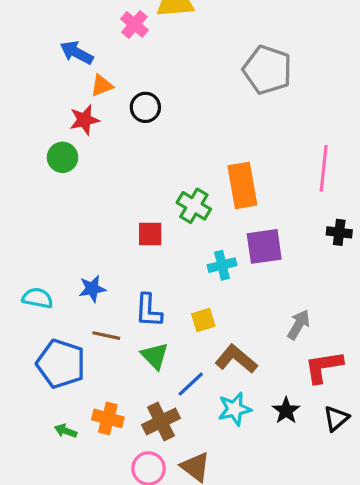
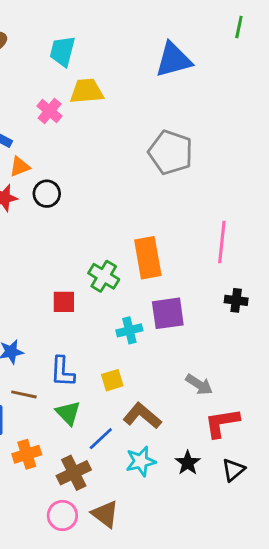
black circle: (145, 107) -> (47, 194), moved
gray arrow: (299, 325) -> (199, 384), turned 92
orange cross: (108, 418) -> (27, 454), moved, turned -32

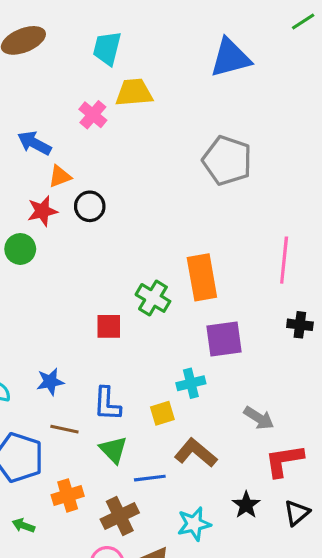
green line: (239, 27) -> (303, 21), turned 45
cyan cross: (129, 330) -> (191, 383), moved
blue line: (101, 439) -> (150, 478), turned 36
cyan star: (141, 461) -> (194, 524), moved

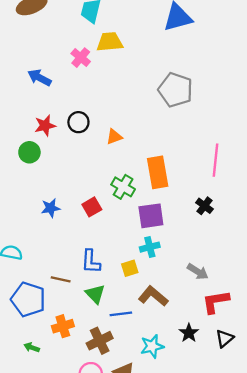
orange triangle: (60, 176) -> (114, 137), moved
black cross: (300, 325) -> (204, 206), moved, turned 30
red square: (109, 326) -> (92, 207), turned -30
purple square: (224, 339) -> (151, 216), moved
blue star: (50, 382) -> (51, 208), moved

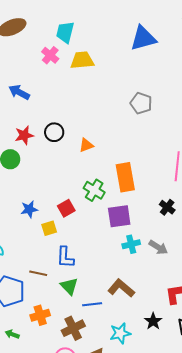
pink cross: (81, 58) -> (50, 55), moved
gray pentagon: (175, 90) -> (141, 103), size x0.7
cyan cross: (150, 247) -> (131, 244), moved
yellow square: (130, 268) -> (49, 228), moved
gray arrow: (198, 272) -> (158, 247), moved

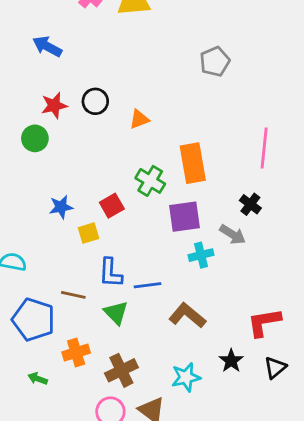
gray pentagon: (141, 103) -> (215, 62), turned 30
gray arrow: (158, 247) -> (233, 234), moved
blue line: (92, 304) -> (147, 285), moved

